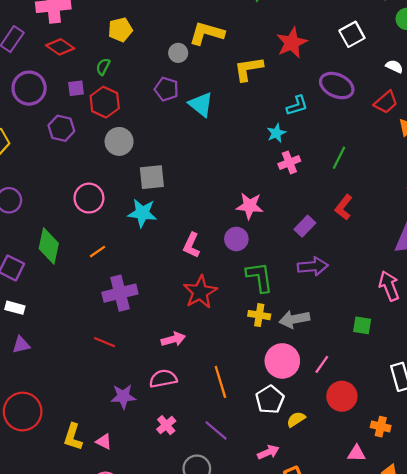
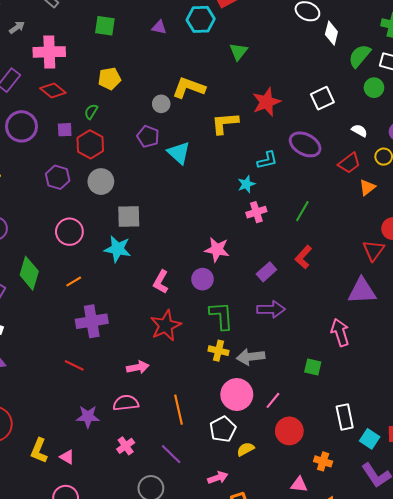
purple hexagon: (61, 128) -> (58, 177), moved

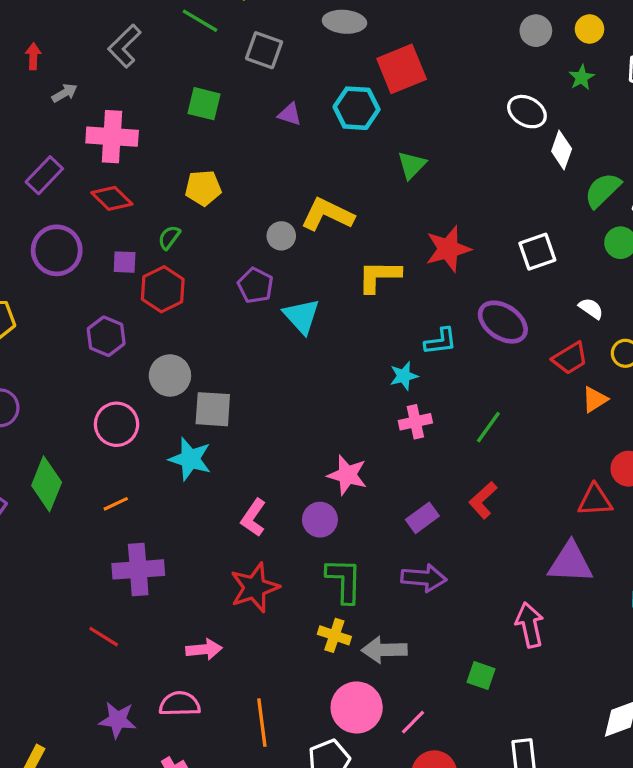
gray circle: (101, 182) -> (170, 375), moved
red triangle: (374, 250) -> (595, 500), turned 45

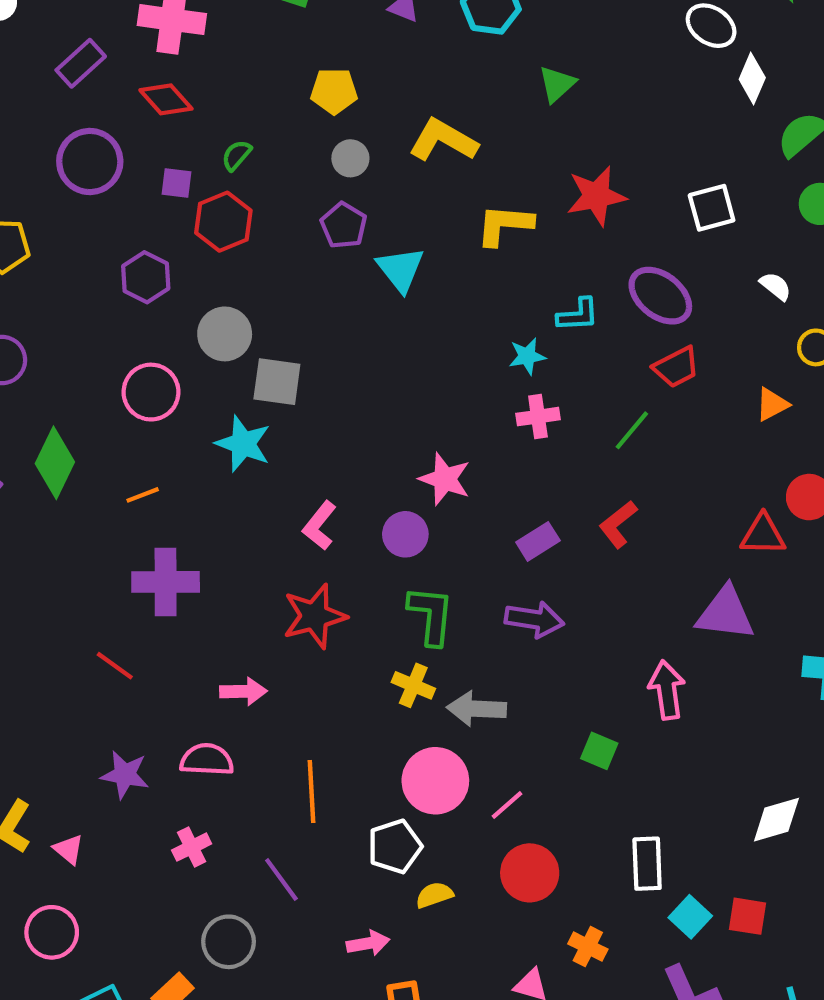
yellow pentagon: (203, 188) -> (334, 91), moved
gray circle: (281, 236) -> (350, 158), moved
red trapezoid: (570, 358) -> (676, 367), moved

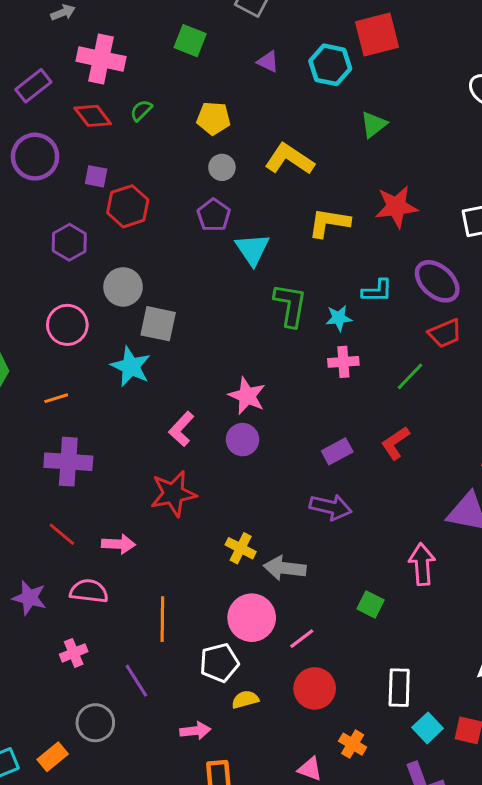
green semicircle: (236, 155) -> (141, 110), moved
pink star: (445, 479) -> (247, 396), moved
green L-shape: (431, 615) -> (290, 305), moved
red line: (115, 666) -> (62, 534), moved

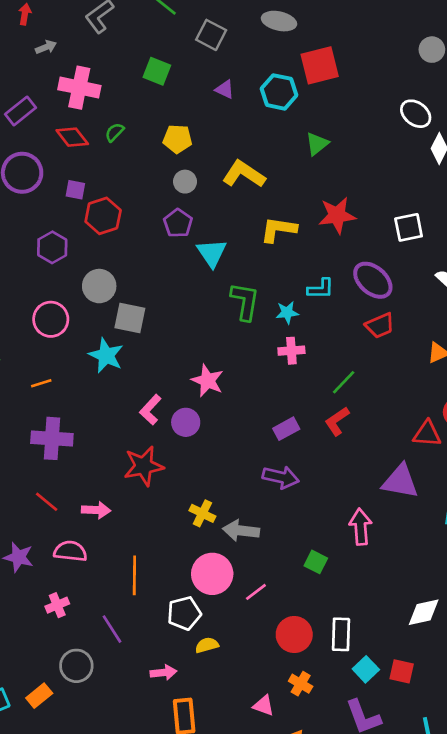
green line: (410, 376) -> (344, 382), moved
purple circle: (242, 440) -> (186, 422), moved
red circle: (315, 688) -> (294, 634), moved

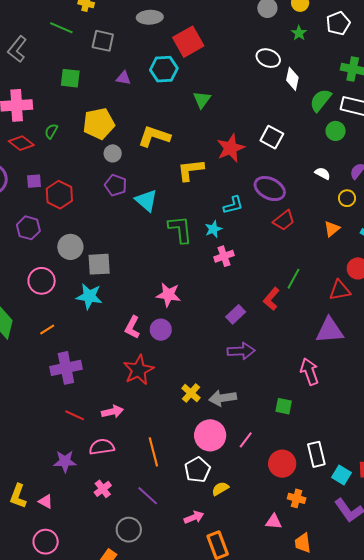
yellow pentagon: (178, 139) -> (99, 124), size x1.4
white square: (409, 227) -> (272, 137), moved, turned -35
green line: (344, 382) -> (293, 279), moved
yellow cross: (202, 513) -> (191, 393), turned 30

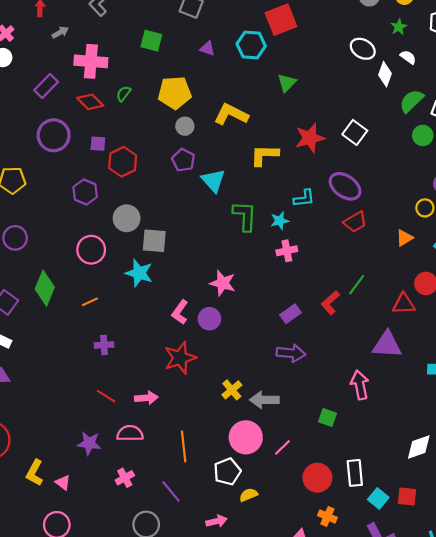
white semicircle: (323, 173) -> (408, 57), moved
purple cross: (66, 368) -> (104, 345), size x0.6

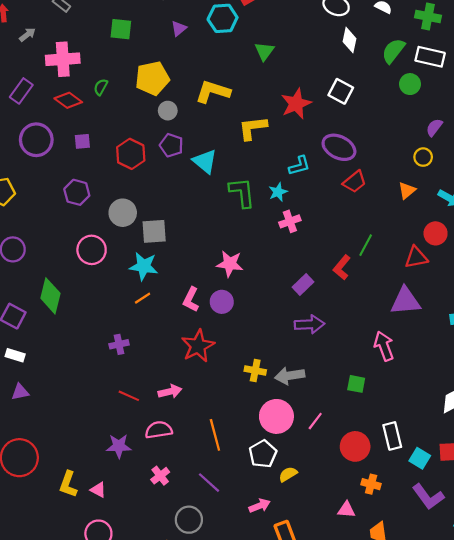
purple triangle: (207, 48) -> (179, 28), turned -49
white diamond: (385, 74) -> (350, 40), moved
red hexagon: (123, 162) -> (131, 154), moved
orange line: (90, 302) -> (143, 298), moved
yellow cross: (232, 390) -> (255, 371), turned -30

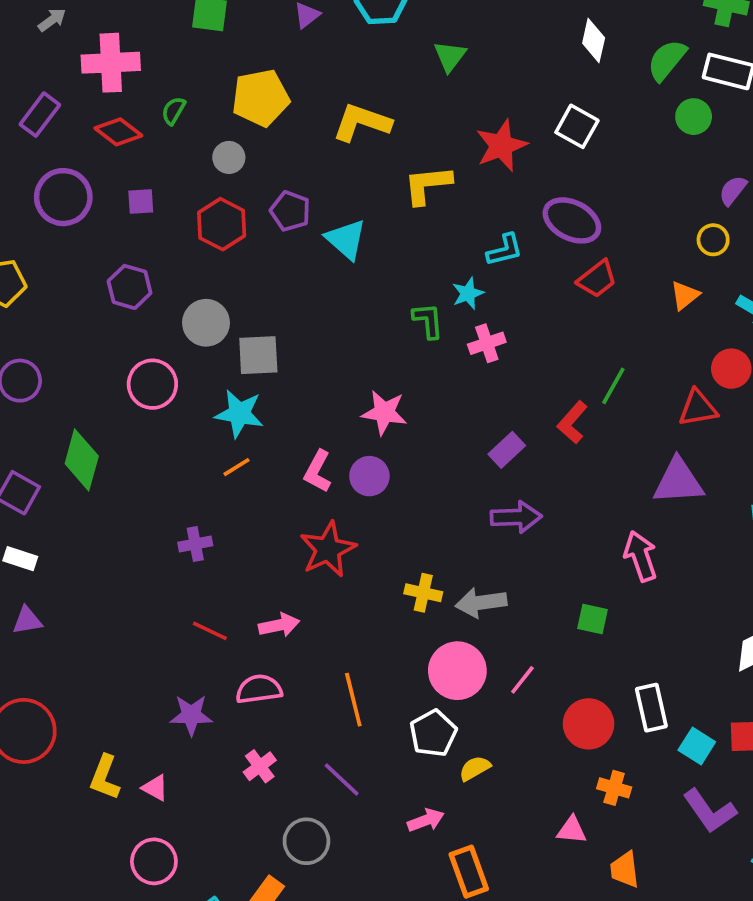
gray circle: (168, 111) -> (229, 157), moved
green L-shape: (242, 192) -> (428, 321), moved, size x0.7

